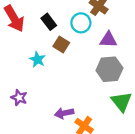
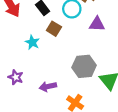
gray hexagon: (109, 69) -> (84, 66), moved
purple arrow: (64, 113) -> (48, 87), moved

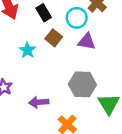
purple triangle: (97, 24) -> (87, 42), moved

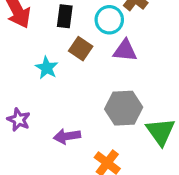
black rectangle: (44, 13) -> (65, 16), turned 42

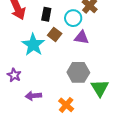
cyan star: (47, 68) -> (33, 45), size x1.6
purple arrow: (67, 136) -> (33, 96), moved

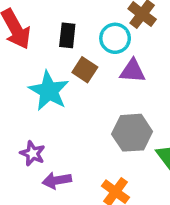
purple star: (14, 75) -> (33, 153), moved

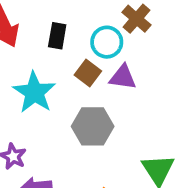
brown square: (85, 70) -> (88, 73), moved
gray hexagon: (132, 133) -> (93, 126), moved

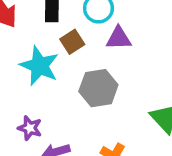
brown square: (88, 73) -> (72, 42), moved, turned 30

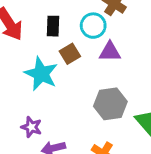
gray hexagon: (98, 88) -> (110, 104), moved

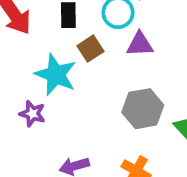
purple star: (31, 127) -> (32, 114), moved

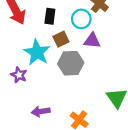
gray hexagon: (143, 109) -> (71, 63), moved

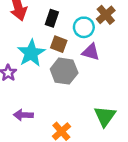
brown square: (61, 39) -> (59, 44), turned 35

